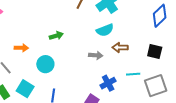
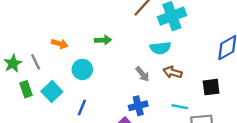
black square: (155, 52) -> (211, 87), turned -35
gray arrow: (96, 55) -> (142, 74), turned 32
blue cross: (108, 83) -> (138, 106), moved

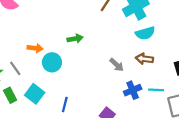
cyan semicircle: (160, 48) -> (145, 33), moved
cyan circle: (82, 69) -> (52, 62), moved
blue cross: (138, 106) -> (133, 90), moved

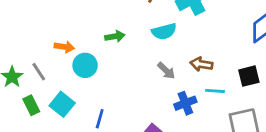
cyan semicircle: (145, 33) -> (164, 31), moved
cyan line: (156, 90) -> (215, 91), moved

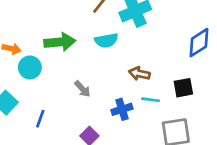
green arrow: (115, 36) -> (60, 42), size x1.6
gray arrow: (166, 71) -> (83, 89), moved

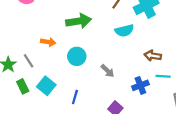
green arrow: (60, 42) -> (79, 21), moved
cyan circle: (30, 67) -> (77, 56), moved

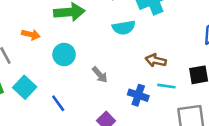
blue cross: (140, 85) -> (138, 95), turned 35
blue line: (75, 97) -> (58, 103), turned -56

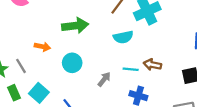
gray arrow: (100, 75) -> (104, 79), turned -98
cyan line: (166, 86) -> (131, 69), moved

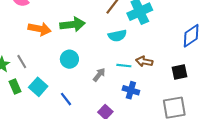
orange arrow: (42, 47) -> (40, 29), moved, size x1.5

